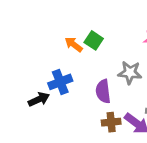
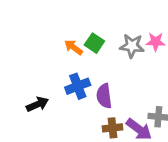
gray star: (130, 73) -> (132, 46), moved
blue cross: (60, 82) -> (78, 86), moved

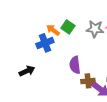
blue cross: (78, 86) -> (45, 43), moved
brown cross: (112, 128) -> (88, 81), moved

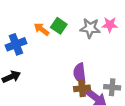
blue cross: (45, 43) -> (16, 44), moved
purple semicircle: (75, 65) -> (80, 73), moved

